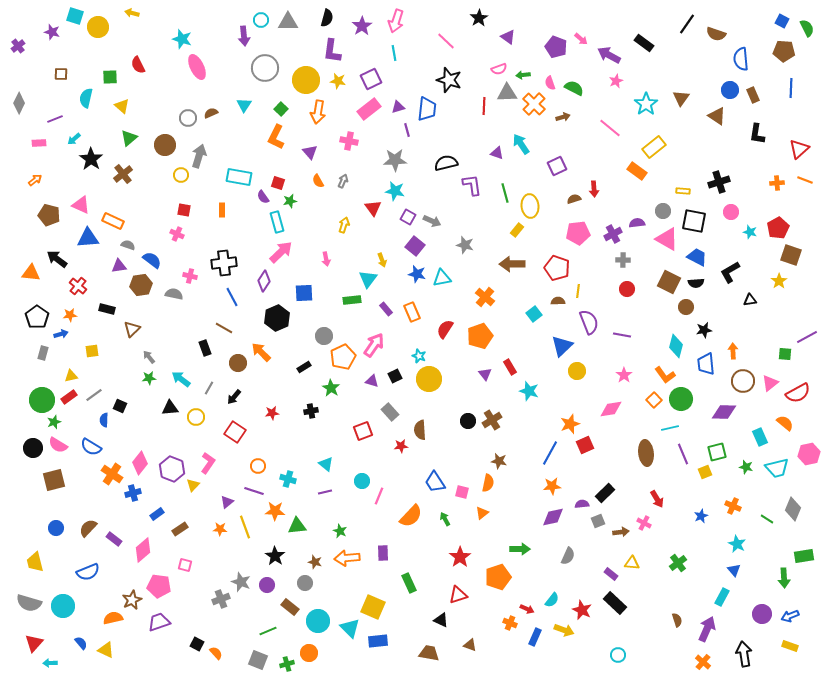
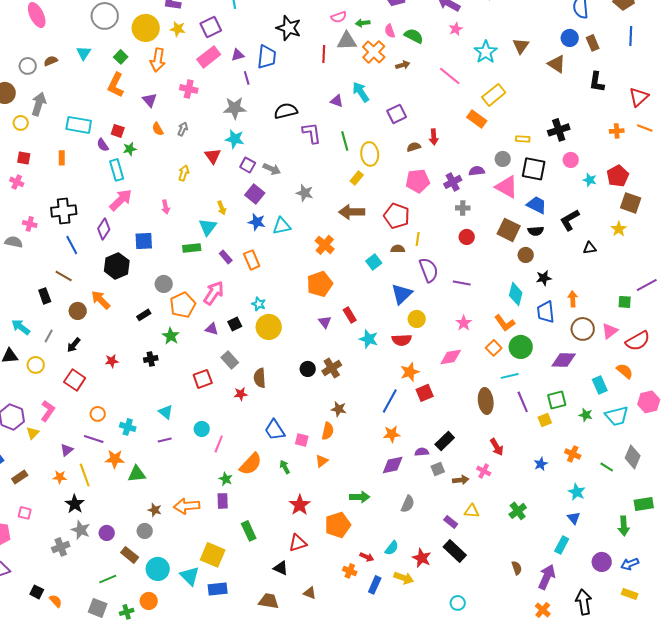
red semicircle: (445, 329) -> (402, 340), moved, turned -126
green star: (340, 531) -> (226, 479), moved
black star: (275, 556) -> (75, 504), moved

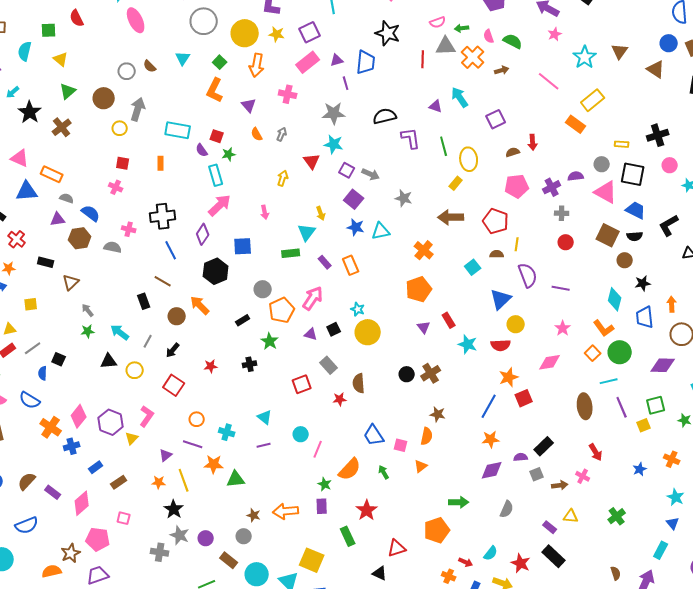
brown semicircle: (51, 61) -> (150, 66), turned -112
red star: (300, 505) -> (367, 510), moved
gray cross: (61, 547) -> (160, 552), turned 30

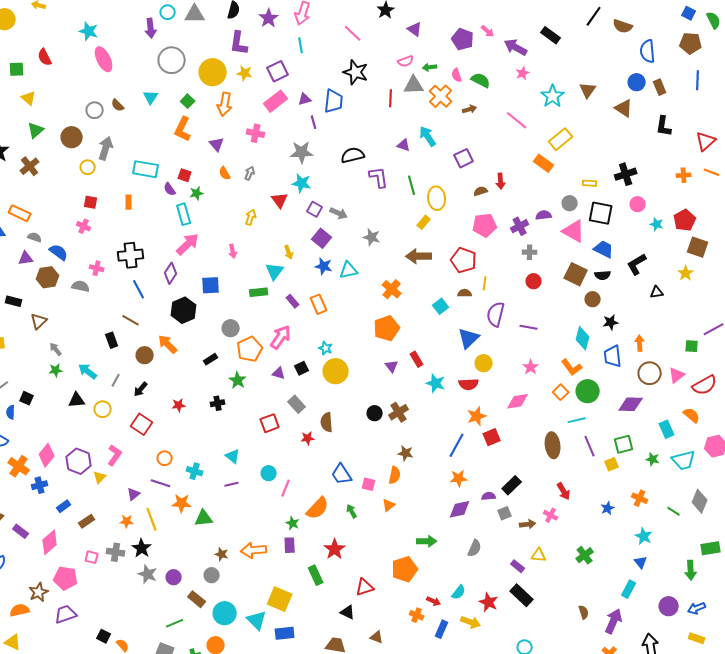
purple semicircle: (528, 275) -> (496, 314), turned -145
gray cross: (160, 552) -> (116, 552), moved

